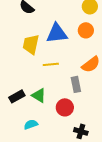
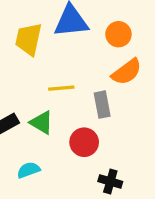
orange circle: (86, 30) -> (118, 34), moved
yellow line: (51, 64) -> (61, 88), moved

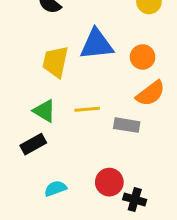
gray rectangle: (102, 105) -> (127, 125), turned -70
green triangle: (42, 123) -> (44, 111), moved
red circle: (84, 142) -> (109, 182), moved

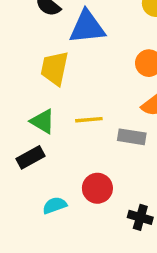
blue triangle: (97, 44) -> (87, 27), moved
red circle: (109, 182) -> (97, 188), moved

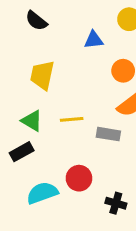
blue triangle: (87, 27) -> (94, 40), moved, size x0.6
cyan semicircle: (55, 205) -> (42, 193), size x1.5

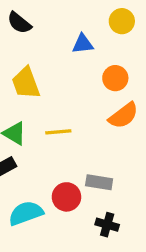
yellow trapezoid: (42, 75) -> (26, 83), turned -32
gray rectangle: (108, 134) -> (99, 182), moved

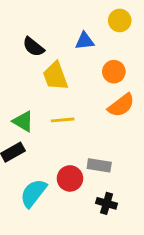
black semicircle: (19, 23) -> (33, 47), moved
yellow trapezoid: (26, 83) -> (55, 76), moved
cyan semicircle: (26, 213) -> (33, 193), turned -32

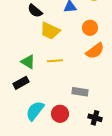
yellow trapezoid: (55, 76) -> (50, 31), turned -45
red circle: (70, 178) -> (60, 114), moved
black cross: (107, 203) -> (95, 118), moved

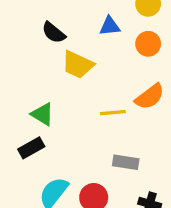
orange circle: (90, 28) -> (148, 44), moved
yellow line: (55, 61) -> (113, 113), moved

